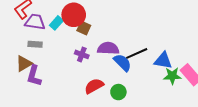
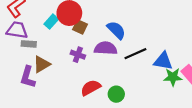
purple trapezoid: (35, 22) -> (17, 30), moved
blue semicircle: (122, 63) -> (116, 30), moved
brown triangle: (24, 64) -> (42, 64), moved

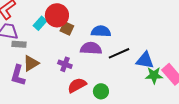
blue semicircle: (116, 30) -> (101, 31), turned -42
purple cross: (78, 55) -> (65, 64), moved

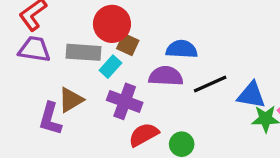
cyan rectangle: (40, 23) -> (110, 67), moved
gray rectangle: (19, 44) -> (83, 52), moved, size x1.5
purple cross: (65, 64) -> (125, 101), size x1.5

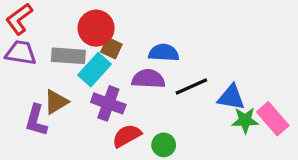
cyan rectangle: (110, 67) -> (95, 70), size x1.5

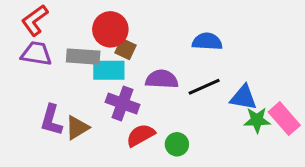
blue semicircle: (164, 53) -> (207, 41), moved
cyan rectangle: (95, 70) -> (109, 70), turned 48
brown triangle: (56, 102) -> (77, 128), moved

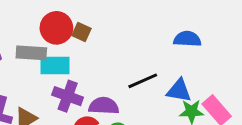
blue semicircle: (207, 41) -> (187, 39), moved
brown square: (125, 49) -> (81, 32), moved
purple semicircle: (162, 79) -> (104, 106), moved

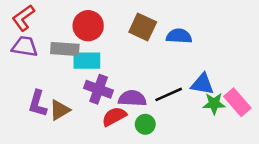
brown square: (81, 32) -> (143, 27), moved, size x1.5
blue semicircle: (187, 39) -> (179, 36), moved
black line: (143, 81) -> (169, 94), moved

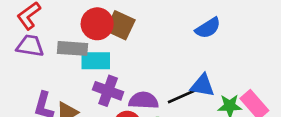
brown square: (143, 27) -> (120, 25), moved
blue semicircle: (179, 36) -> (208, 28), moved, turned 145
blue triangle: (202, 84) -> (202, 85), moved

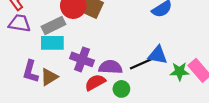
gray rectangle: (72, 48) -> (53, 25), turned -30
cyan rectangle: (96, 61) -> (52, 43), moved

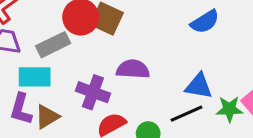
cyan rectangle: (52, 43) -> (35, 77), moved
black line: (141, 64) -> (186, 114), moved
purple semicircle: (110, 67) -> (133, 69), moved

